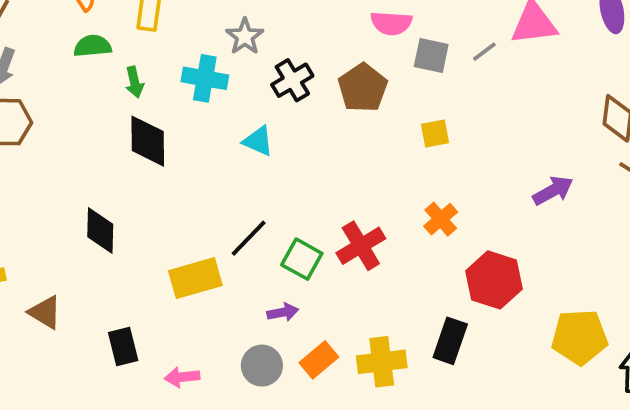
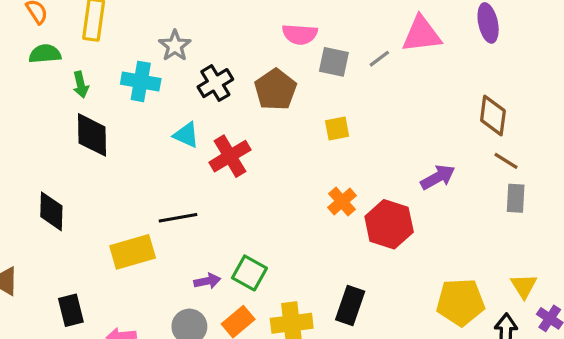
black line: (249, 238) -> (178, 218), turned 36
red cross: (361, 246) -> (230, 156), moved
green square: (302, 259) -> (249, 273), moved
red hexagon: (494, 280) -> (389, 224), moved

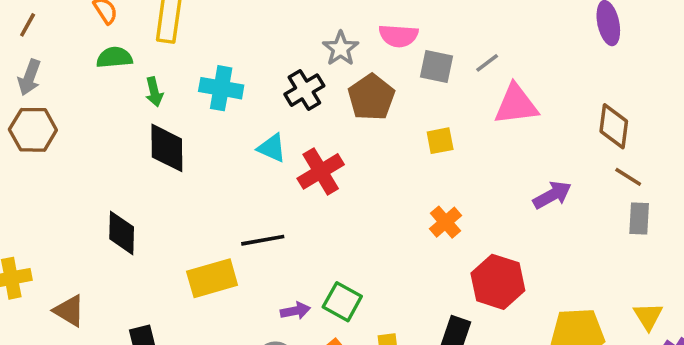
pink triangle: (422, 34) -> (516, 105), moved
gray star: (175, 46) -> (341, 48), moved
red hexagon: (389, 224) -> (498, 282), moved

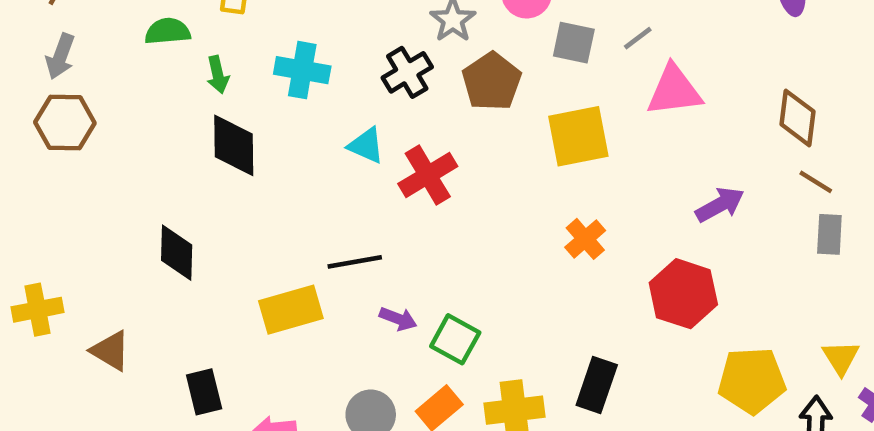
yellow square: (440, 141) -> (578, 136), size x1.8
red hexagon: (498, 282) -> (683, 294), moved
purple arrow: (295, 311) -> (398, 319), moved, turned 32

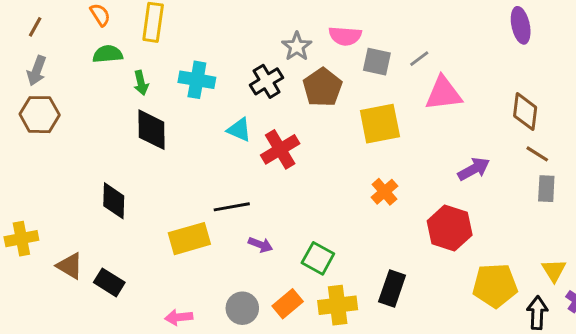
green square: (455, 339) -> (318, 258), moved
black rectangle: (204, 392) -> (109, 282), moved, turned -44

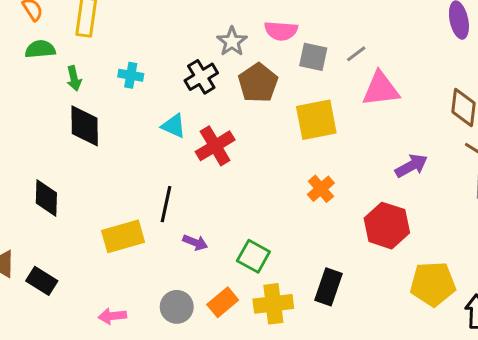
cyan cross: (197, 80) -> (131, 75), size x0.7
black line: (232, 207) -> (166, 204), turned -68

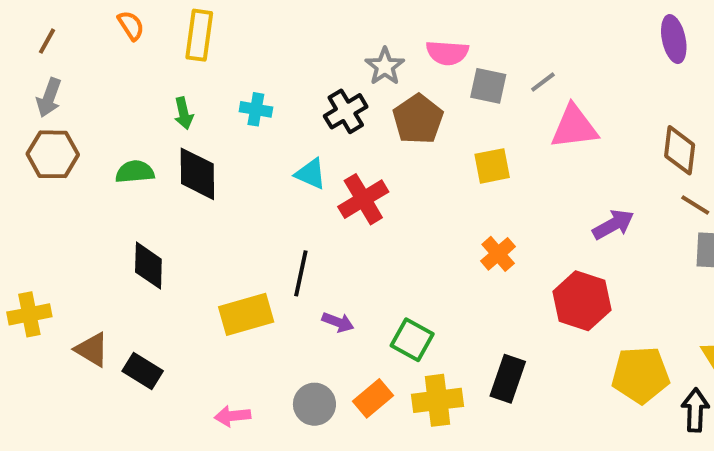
green semicircle: (40, 49) -> (135, 172), moved
yellow square: (316, 120) -> (492, 166), size x0.7

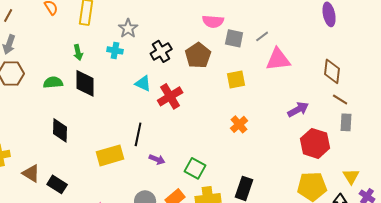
gray star: (385, 66) -> (128, 28), moved
red hexagon: (582, 301) -> (315, 143), moved

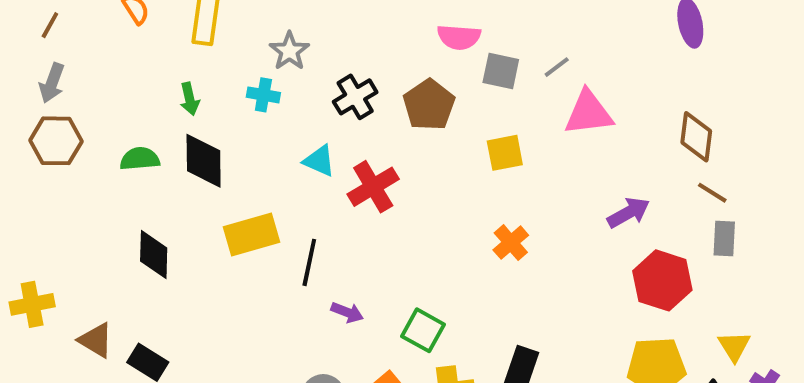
yellow rectangle: (110, 155) -> (251, 235), moved

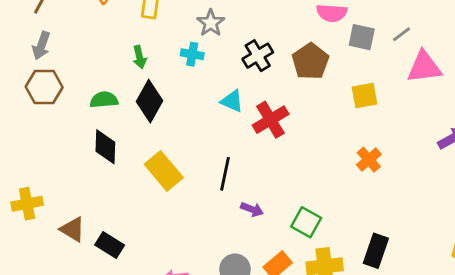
black diamond: (204, 161) -> (150, 101), turned 30
yellow rectangle: (251, 235) -> (164, 171), moved, turned 66
black diamond: (154, 255) -> (105, 147), moved

